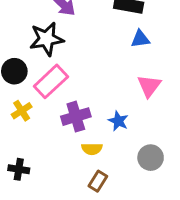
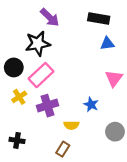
purple cross: (76, 117) -> (48, 106), moved
brown rectangle: (98, 181) -> (63, 149), moved

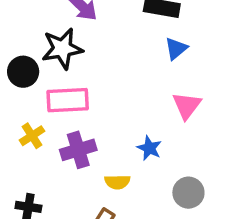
blue triangle: (107, 44) -> (176, 49), turned -32
black circle: (14, 67) -> (23, 72), moved
pink rectangle: (41, 75) -> (68, 100), turned 40

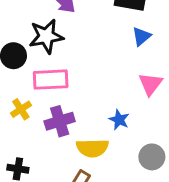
yellow semicircle: (117, 182) -> (92, 148), size x1.5

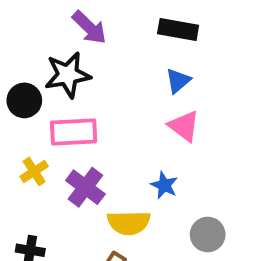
blue triangle: (141, 36) -> (178, 81), moved
pink triangle: (150, 84) -> (184, 126), moved, turned -30
purple cross: (60, 121) -> (85, 187), turned -36

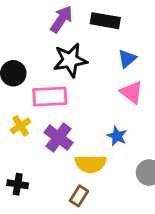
purple arrow: (89, 27) -> (61, 19), turned -100
black rectangle: (178, 29) -> (105, 21), moved
black star: (68, 75) -> (70, 60), moved

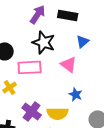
black star: (70, 60) -> (44, 42), turned 30
pink triangle: (132, 92) -> (69, 64), moved
purple cross: (59, 137) -> (32, 111), moved

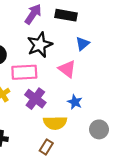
black star: (44, 42) -> (40, 45), turned 30
purple cross: (32, 111) -> (35, 99), moved

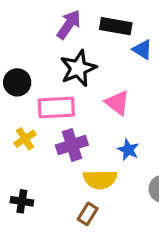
blue triangle: (83, 44) -> (142, 50), moved, turned -48
purple cross: (35, 99) -> (72, 145), turned 35

